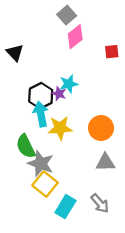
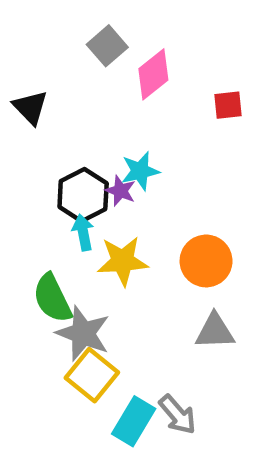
gray square: (67, 15) -> (107, 46), moved
cyan arrow: (41, 114) -> (83, 232), size x0.7
gray arrow: (100, 203) -> (177, 415), moved

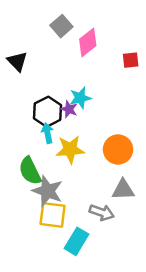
yellow square: (92, 375) -> (53, 215), turned -32
gray arrow: (177, 415) -> (102, 212), moved, turned -30

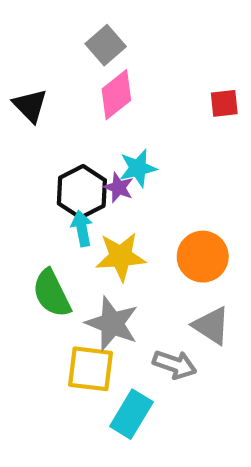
pink diamond: (88, 42) -> (116, 95), moved
gray triangle: (123, 190) -> (211, 326), turned 35
gray star: (48, 191) -> (112, 323), moved

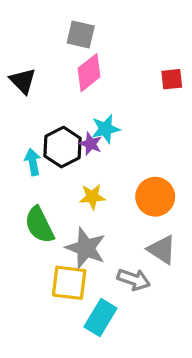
gray square: (106, 45) -> (81, 35), turned -36
cyan arrow: (82, 229) -> (33, 162), moved
yellow star: (121, 257) -> (92, 197), size x0.7

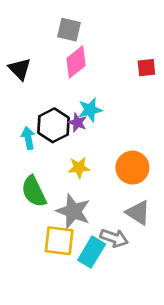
cyan rectangle: (101, 318) -> (92, 252), moved

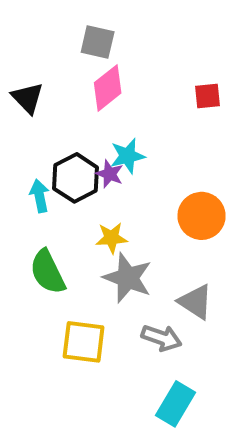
orange circle: (132, 168) -> (202, 216), moved
gray star: (73, 211) -> (128, 278), moved
cyan rectangle: (92, 252) -> (176, 404), moved

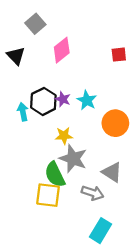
gray square: (98, 42) -> (35, 24), moved, turned 36
cyan star: (128, 156) -> (87, 100), moved, turned -30
green semicircle: (48, 272) -> (55, 175), moved

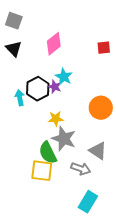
gray square: (35, 24) -> (14, 21), moved, turned -30
cyan star: (87, 100) -> (64, 77), moved

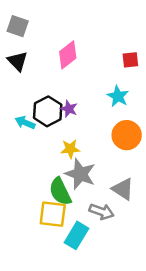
cyan star: (64, 77) -> (118, 96), moved
cyan arrow: (20, 98) -> (25, 123), turned -56
cyan rectangle: (88, 202) -> (76, 235), moved

